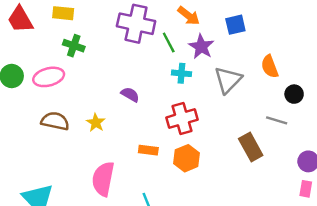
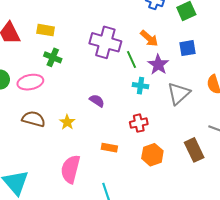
red cross: (182, 119) -> (139, 123), size x0.7
orange hexagon: (186, 158) -> (152, 155), moved

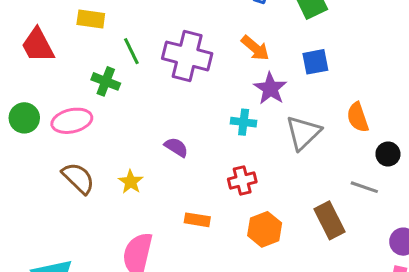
yellow rectangle: (46, 30) -> (91, 19), moved
green line: (131, 59) -> (131, 51), moved
brown semicircle: (34, 119) -> (78, 178), turned 30

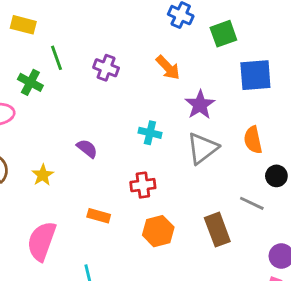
purple cross: (187, 56) -> (106, 68), size x0.6
blue square: (315, 62) -> (255, 75), moved, size x1.4
purple star: (270, 89) -> (200, 105), moved

